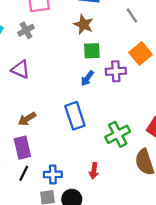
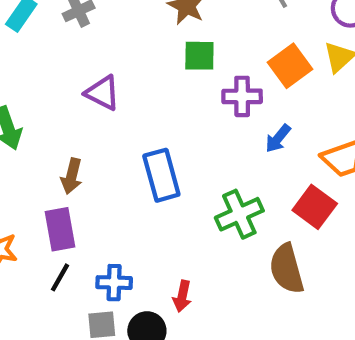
purple triangle: (21, 69) -> (103, 93), moved
blue arrow: (87, 78) -> (278, 138), moved
brown arrow: (27, 119) -> (72, 176), turned -48
red arrow: (94, 171) -> (182, 296), moved

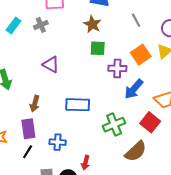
blue arrow: (278, 138) -> (134, 89), size x1.5
blue rectangle: (161, 175) -> (78, 105), turned -75
brown semicircle: (287, 269) -> (136, 151), turned -120
blue cross: (114, 283) -> (58, 142), moved

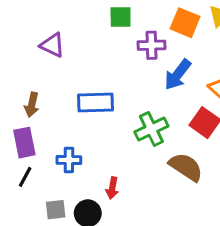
orange square: (141, 55) -> (185, 23), turned -30
brown semicircle: (136, 151) -> (186, 167), turned -100

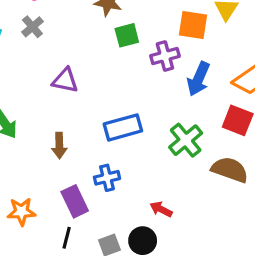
purple rectangle: (24, 143) -> (75, 201), moved
blue cross: (69, 160) -> (107, 178), moved
black line: (25, 177) -> (67, 238), moved
red arrow: (112, 188) -> (161, 209), turned 120

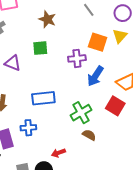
green square: (127, 35) -> (40, 48), moved
brown semicircle: (230, 170) -> (89, 135), moved, size x0.6
red arrow: (161, 209) -> (58, 153), turned -56

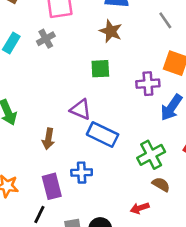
purple triangle: (13, 63) -> (81, 109), moved
blue rectangle: (43, 98) -> (103, 135), turned 30
red arrow: (58, 153) -> (140, 208), moved

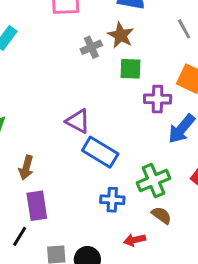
gray cross: (46, 39) -> (91, 47), moved
green square: (100, 69) -> (130, 69), moved
brown arrow: (48, 139) -> (26, 168), moved
blue cross: (82, 173) -> (112, 200), moved

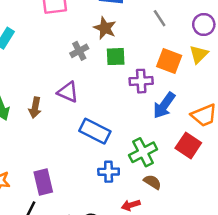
gray cross: (91, 47) -> (79, 51), moved
purple triangle: (78, 121) -> (68, 92), moved
brown arrow: (26, 168) -> (35, 108), moved

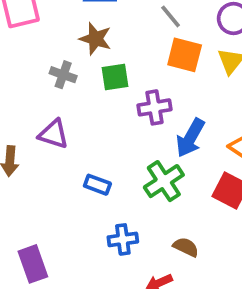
gray cross: (79, 51) -> (63, 75), turned -36
orange square: (169, 61) -> (185, 55), moved
blue rectangle: (95, 131) -> (97, 185), size x0.6
green cross: (143, 152) -> (164, 181), moved

